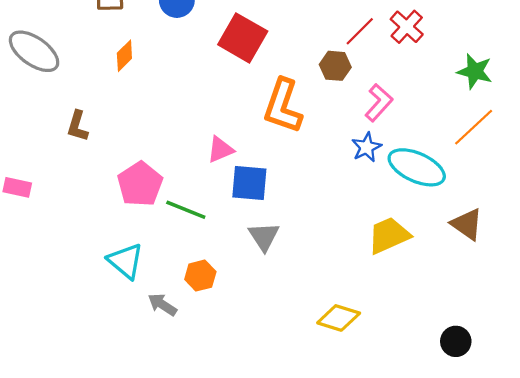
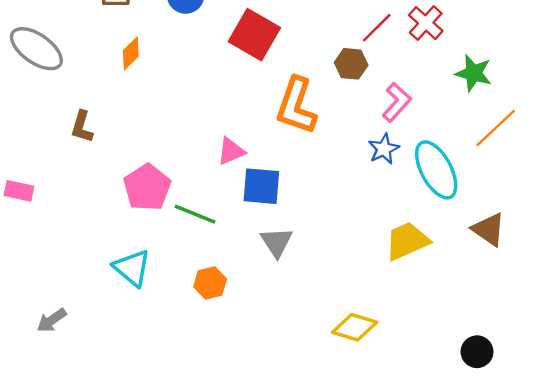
green star: (475, 71) -> (473, 73), moved
cyan ellipse: (417, 167) -> (436, 170), turned 38
gray arrow: (162, 305) -> (52, 320), moved, turned -68

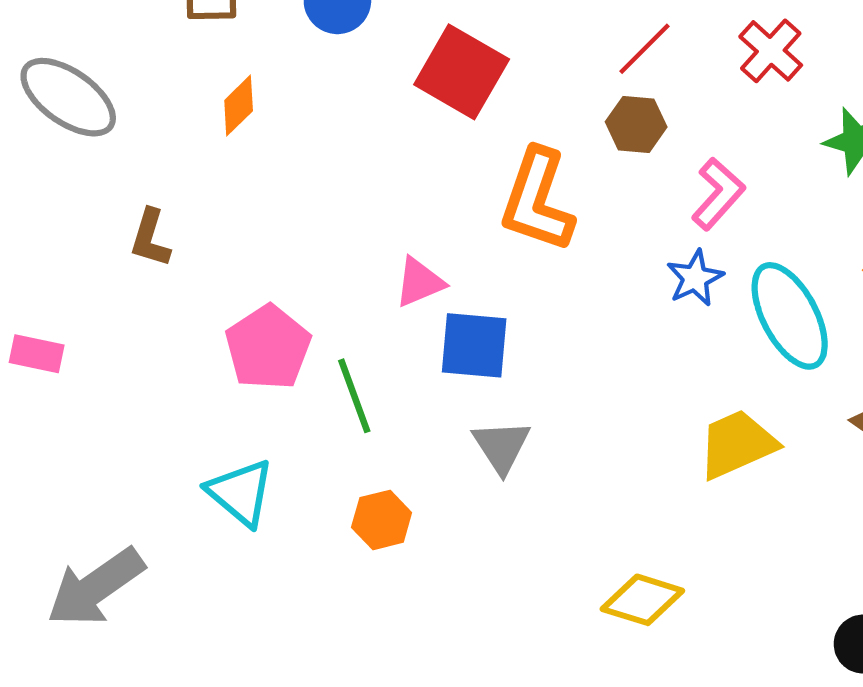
red line: (377, 28) -> (645, 49), moved
green line: (195, 214) -> (354, 396), turned 48
gray arrow: (52, 320) -> (96, 587), size x1.8

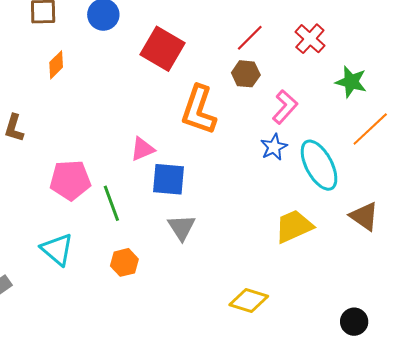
pink pentagon: (268, 347) -> (70, 180), turned 30

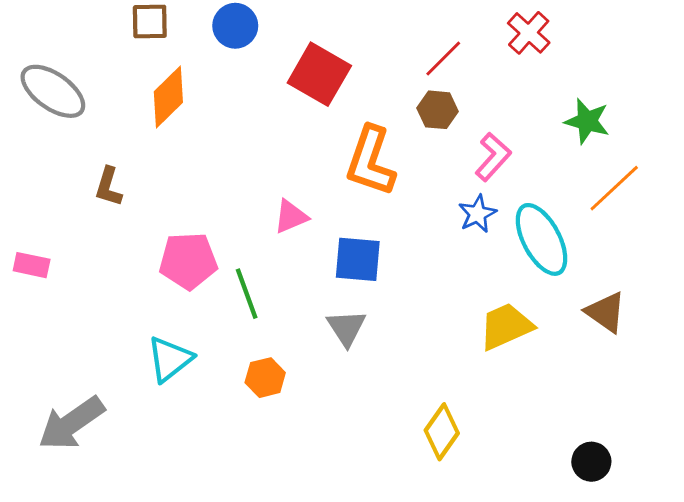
red cross: (310, 39) -> (529, 33), moved
orange diamond: (56, 65) -> (168, 97), size x1.5
blue square: (169, 179) -> (358, 259), moved
cyan triangle: (57, 249) -> (170, 359), turned 42
yellow diamond: (249, 301) -> (442, 432), turned -72

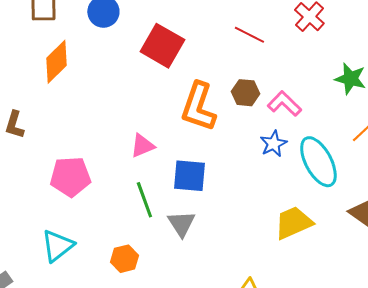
red line: (443, 59) -> (249, 35), turned 72
brown hexagon: (438, 110) -> (245, 93), moved
pink L-shape: (493, 157) -> (284, 104), turned -88
green line: (247, 294) -> (144, 200), moved

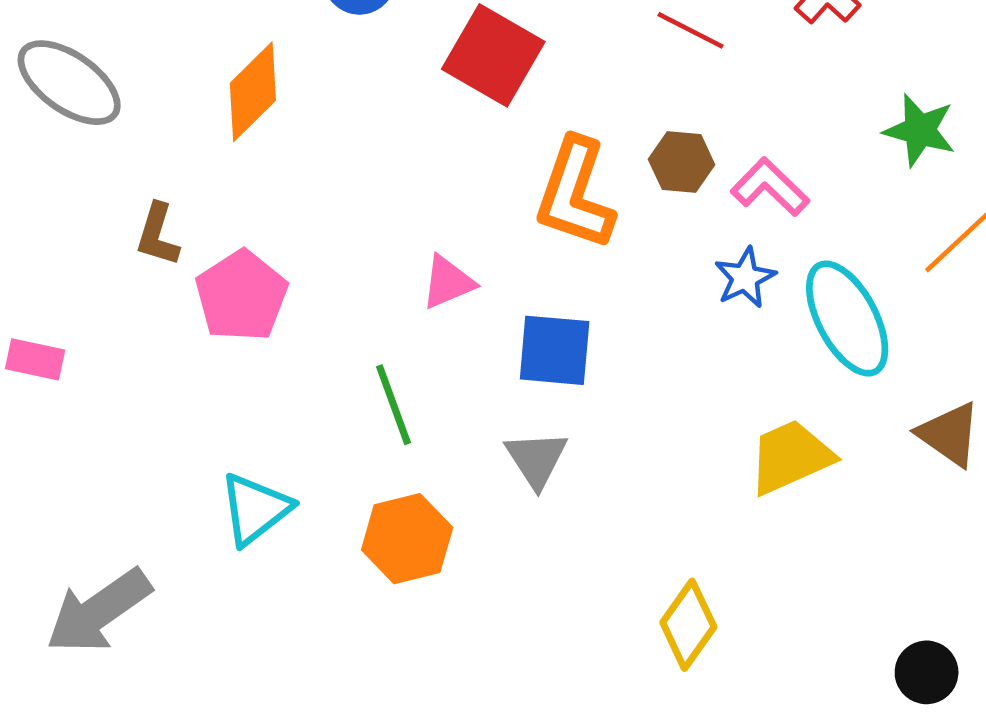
pink pentagon: (70, 177) -> (241, 296), moved, turned -30
green line: (144, 200) -> (393, 405), moved
orange hexagon: (124, 259) -> (407, 539), size x1.4

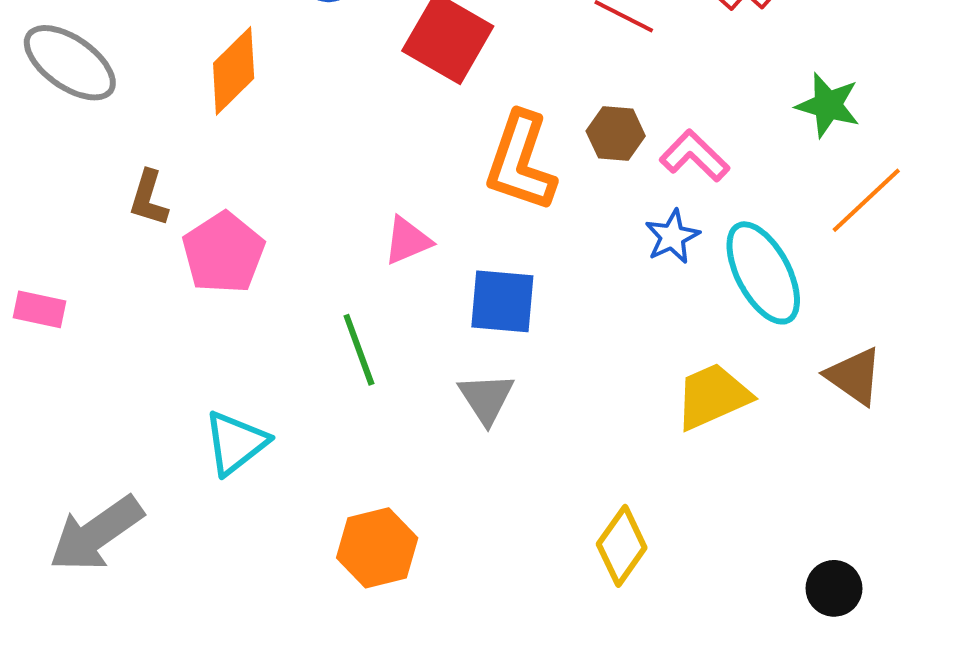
orange hexagon: (407, 539) -> (377, 548), moved

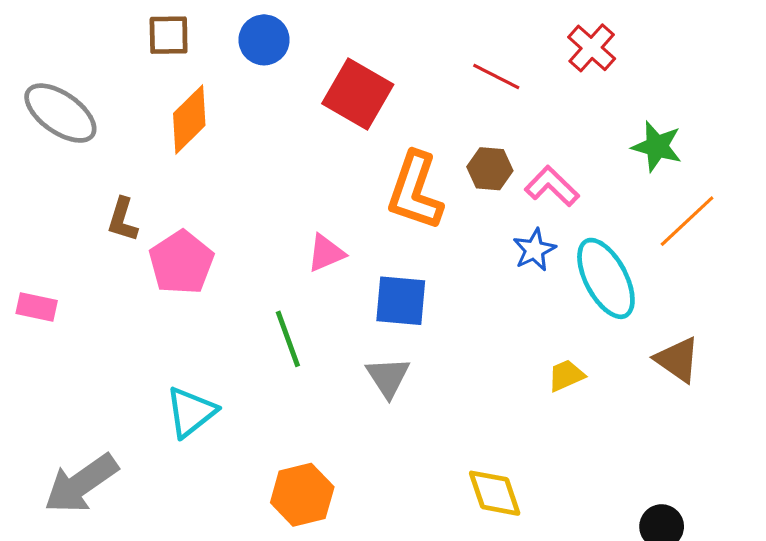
yellow trapezoid: (713, 396) -> (566, 375), size x0.6
yellow diamond: (622, 546) -> (495, 493), turned -54

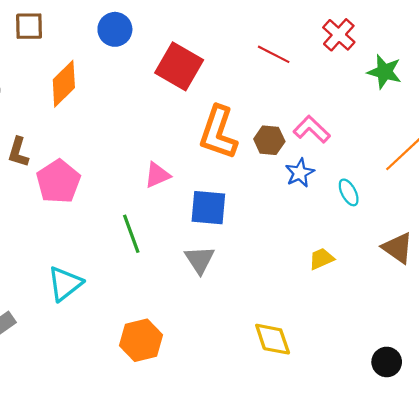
brown square: (169, 35) -> (29, 26), moved
green star: (657, 146) -> (384, 72), moved
brown hexagon: (490, 169) -> (269, 140), moved
cyan ellipse: (606, 278) -> (349, 192), size x0.5

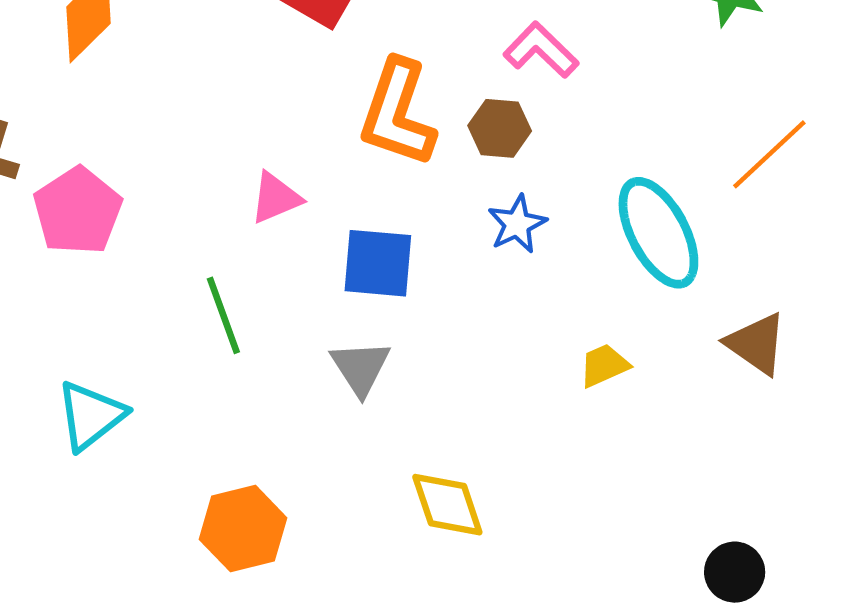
pink L-shape: (312, 129) -> (541, 50), moved
blue star: (300, 173) -> (517, 224), moved
cyan ellipse: (349, 192) -> (658, 233), size x2.0
yellow diamond: (273, 339) -> (447, 505), moved

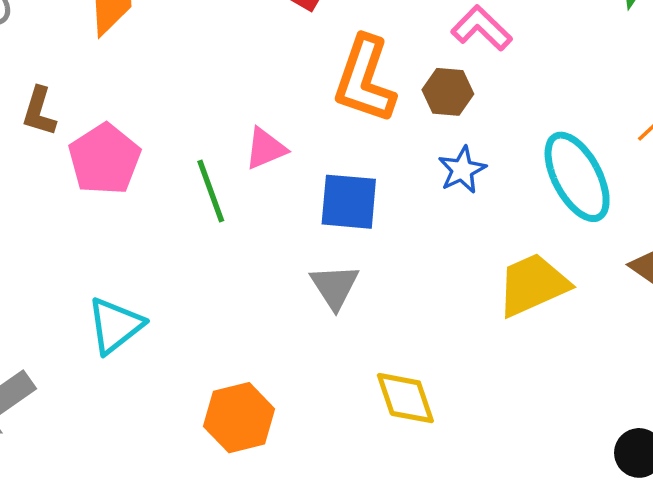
green line: (223, 315) -> (211, 191), moved
yellow trapezoid: (604, 365) -> (533, 285), size x1.8

